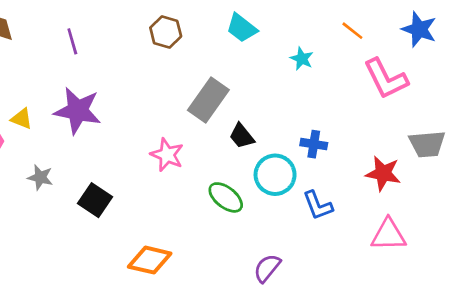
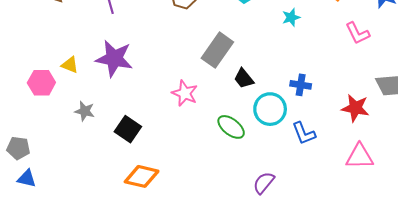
cyan star: (302, 59) -> (291, 17), turned 30
pink L-shape: (386, 79) -> (357, 33), size x0.7
orange diamond: (150, 260) -> (142, 176), moved

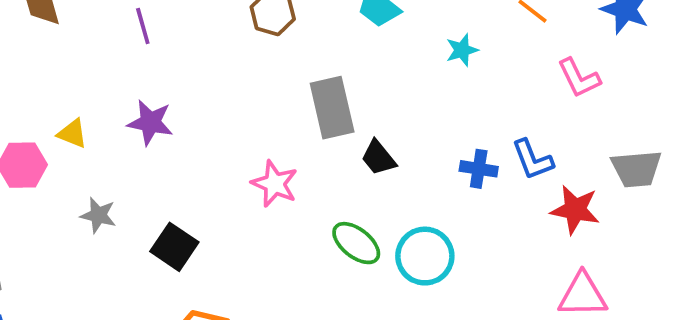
gray rectangle: (217, 50) -> (332, 108), turned -48
purple star: (114, 58) -> (150, 122), size x0.7
cyan circle: (270, 109) -> (425, 256), moved
blue L-shape: (304, 133) -> (532, 160), moved

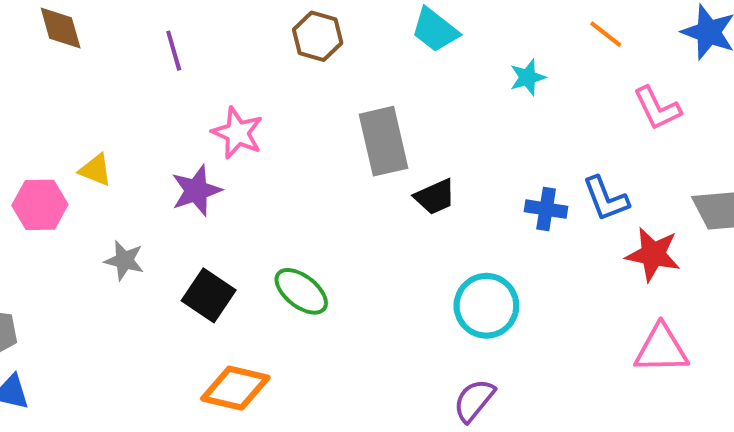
purple star: (150, 122) -> (196, 191), moved, turned -30
black trapezoid: (378, 158) -> (435, 197), turned -75
pink star: (275, 184) -> (237, 133), moved
green ellipse: (356, 243) -> (301, 291), moved

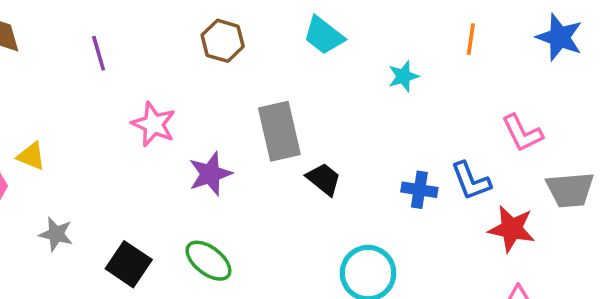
orange line: (606, 34) -> (471, 39), turned 60
pink L-shape: (657, 108) -> (522, 133), moved
purple star: (196, 191) -> (210, 174), moved
black trapezoid: (435, 197) -> (324, 179), turned -117

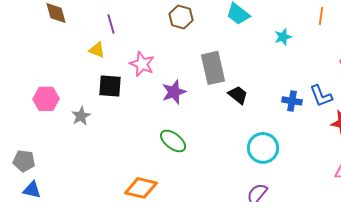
yellow triangle: (31, 156) -> (97, 50), moved
gray star: (56, 234) -> (81, 116), moved, turned 30
black square: (129, 264) -> (110, 86), moved, turned -30

